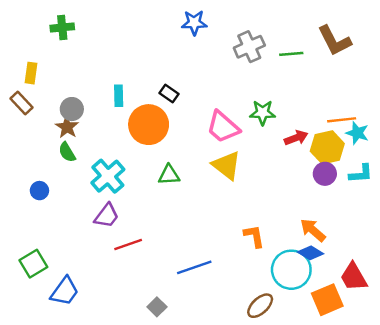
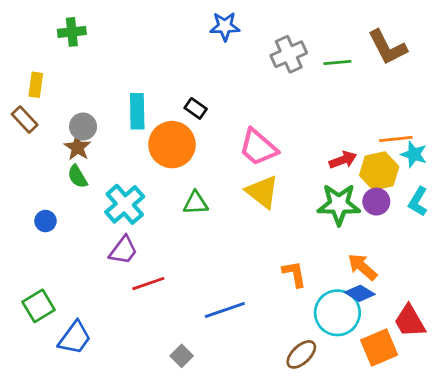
cyan rectangle: (119, 96) -> (137, 111), size x1.4
green star: (263, 113) -> (339, 204), moved, size x1.4
cyan L-shape: (361, 174) -> (418, 202), turned 125

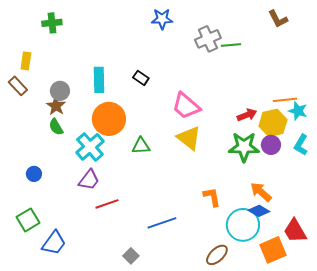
brown L-shape: (387, 47) -> (278, 19), moved, size x0.7
green line: (337, 63) -> (231, 45), moved
orange circle: (172, 145) -> (109, 119), moved
blue circle: (45, 221) -> (34, 174), moved

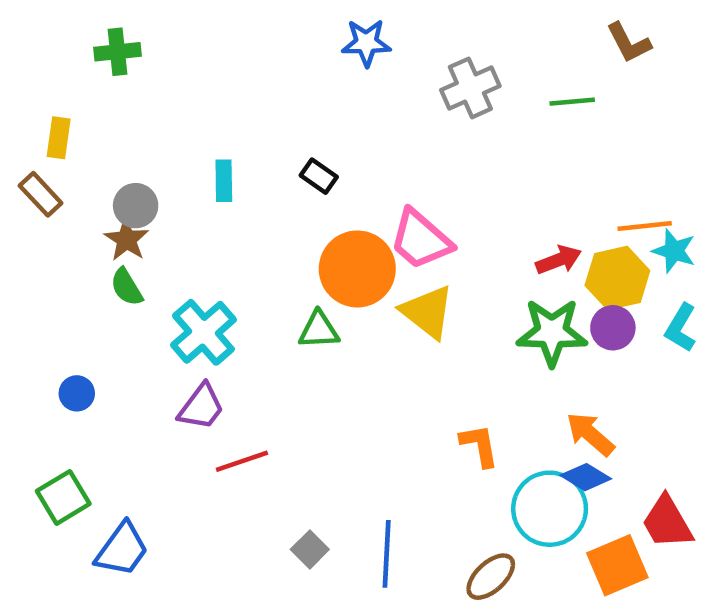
green line: (231, 45) -> (572, 102), moved
cyan rectangle: (99, 80) -> (224, 181), size x0.7
orange circle: (109, 119) -> (357, 269), moved
blue line: (162, 223) -> (387, 554), moved, turned -68
gray square: (131, 256) -> (310, 549), moved

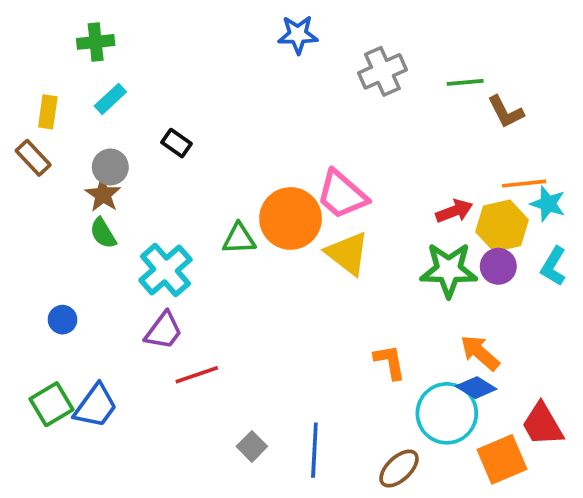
brown L-shape: (629, 43) -> (506, 112), moved
black rectangle: (319, 176) -> (177, 143), moved
cyan rectangle: (224, 181) -> (110, 99), moved, turned 48
green triangle: (319, 330) -> (239, 239), moved
blue trapezoid: (122, 549) -> (96, 406), moved

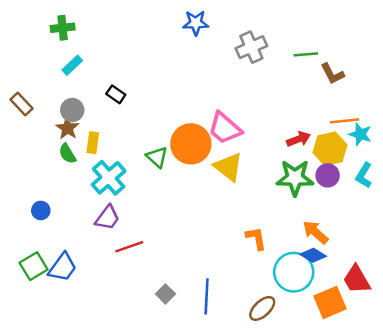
yellow rectangle: (48, 112) -> (93, 143), moved
green triangle: (239, 239) -> (157, 157), turned 45

